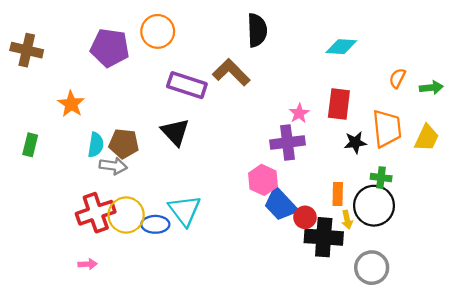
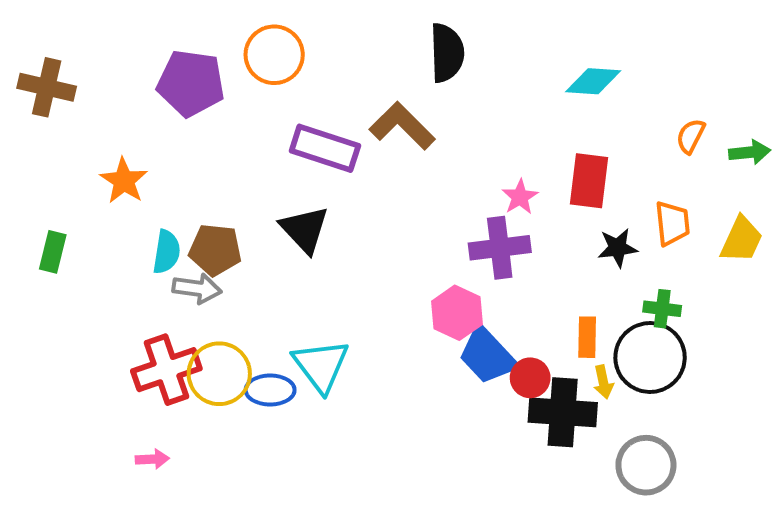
orange trapezoid: (387, 128) -> (672, 223), size x0.7

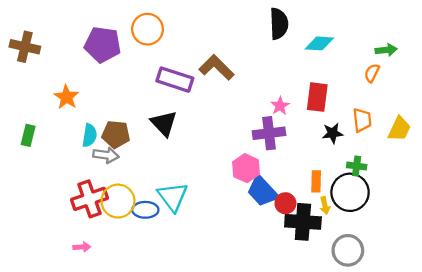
black semicircle: (447, 53) -> (279, 24), moved
green arrow: (750, 152) -> (386, 50), moved

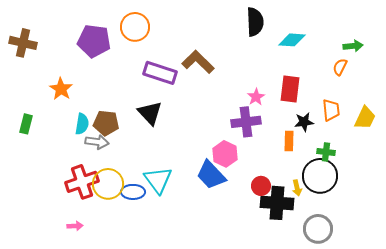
orange rectangle: (316, 181) -> (289, 141), moved
blue trapezoid: (262, 191) -> (211, 175), moved

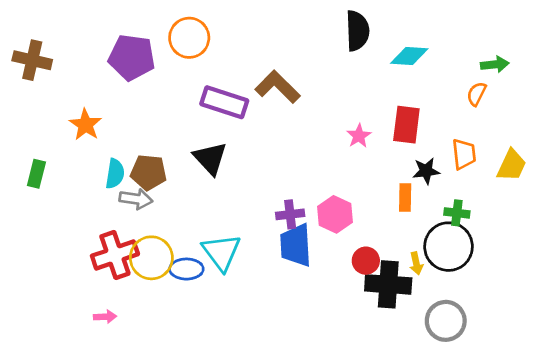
purple cross: (246, 122) -> (290, 214), moved, size x0.7
pink hexagon: (225, 154) -> (335, 214), moved
blue trapezoid: (211, 175) -> (296, 245), turned 40

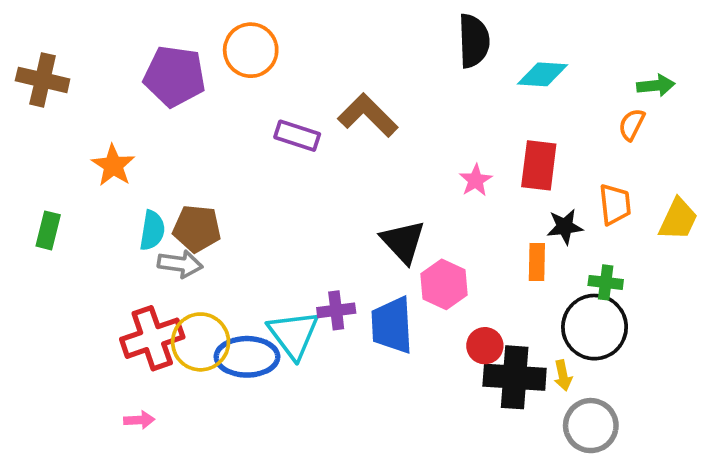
purple rectangle: (224, 102) -> (297, 136), size x0.7
black triangle: (210, 158) -> (403, 242), moved
purple cross: (290, 214) -> (336, 310), moved
yellow arrow: (416, 263) -> (563, 375), moved
blue ellipse: (186, 269) -> (247, 357), size x1.4

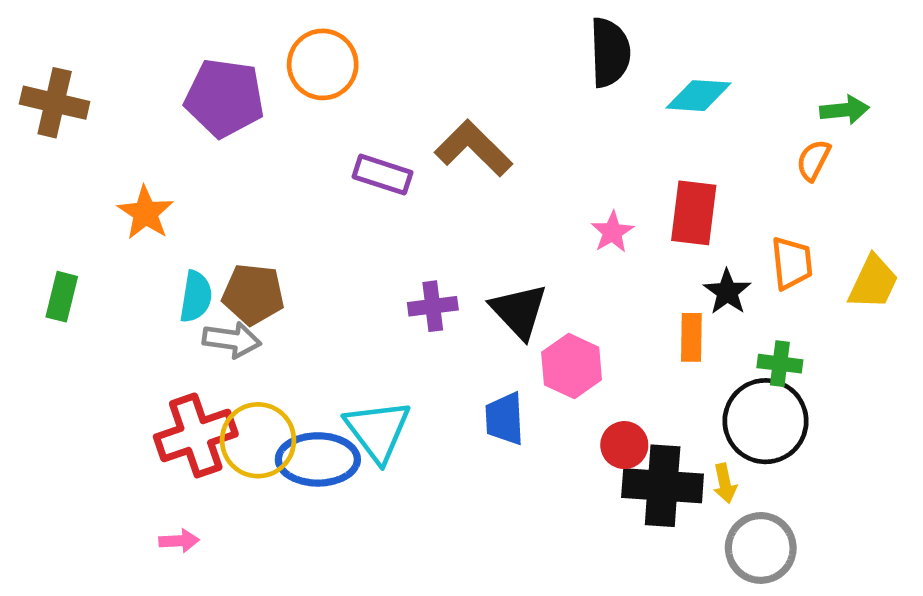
black star: (565, 227) -> (727, 292), turned -30
purple cross: (336, 310) -> (433, 306), moved
blue trapezoid: (392, 325) -> (505, 419), size x0.7

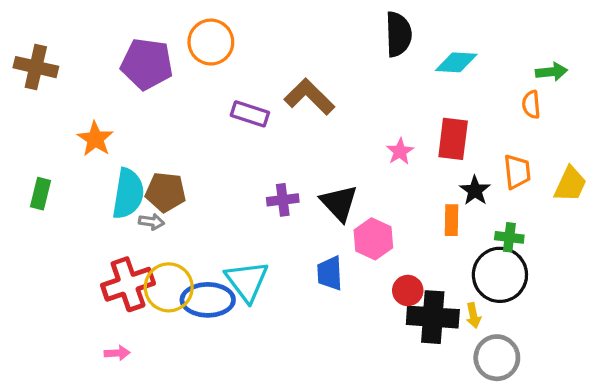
orange semicircle: (813, 160) -> (531, 105), turned -32
cyan semicircle: (196, 297) -> (128, 194), size x1.5
gray arrow: (232, 340) -> (151, 222), size x0.7

